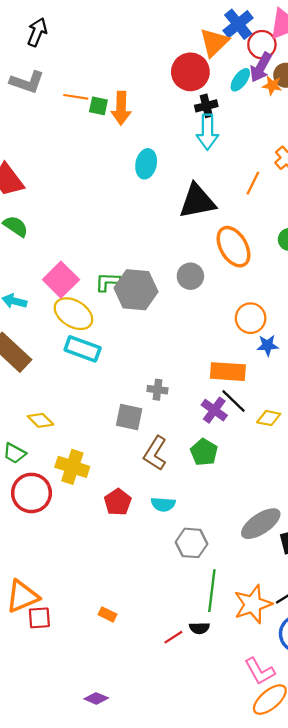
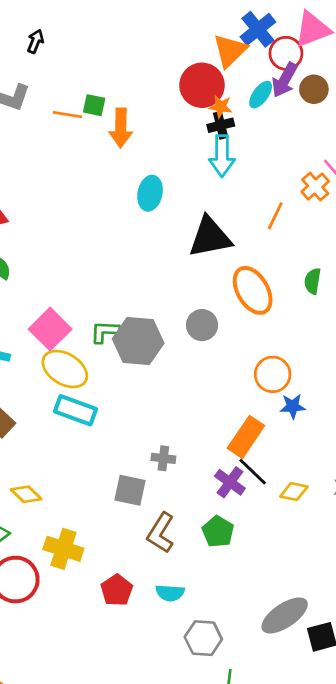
black arrow: (37, 32) -> (35, 41), moved, size x0.7
orange star: (272, 85) -> (221, 107), moved
green square: (98, 106) -> (94, 105), moved
orange rectangle: (228, 372) -> (246, 437), turned -60

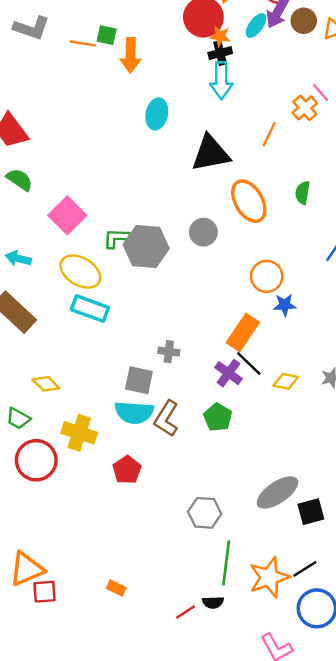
pink square: (50, 329) -> (67, 215), moved
cyan semicircle: (170, 593) -> (134, 412), moved, size x1.5

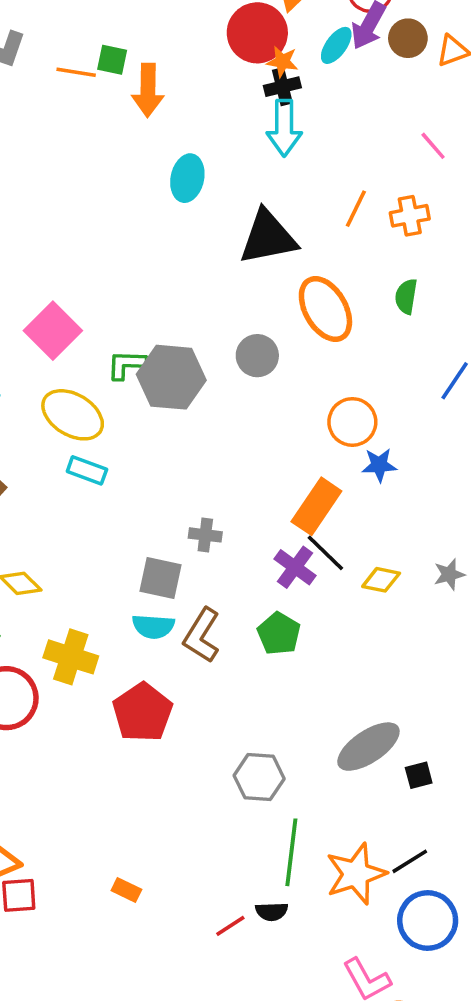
orange cross: (305, 108) -> (410, 216), moved, turned 30
cyan rectangle: (90, 309) -> (87, 470), size x0.7
cyan semicircle: (134, 412) -> (153, 626), size x0.7
red pentagon: (127, 470) -> (143, 712), size x1.4
black square: (311, 512) -> (419, 775), size x0.7

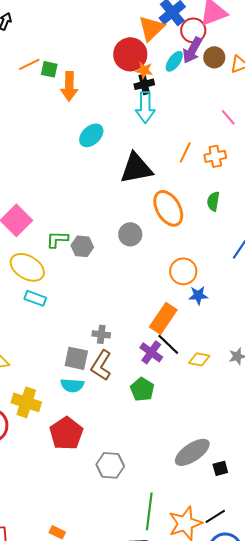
orange line: (76, 72) -> (29, 64), moved, turned -35
cyan ellipse: (187, 178) -> (91, 135), turned 35
gray hexagon: (171, 377) -> (82, 246), size x0.6
brown L-shape: (202, 635) -> (101, 365), moved
gray hexagon: (259, 777) -> (110, 465), moved

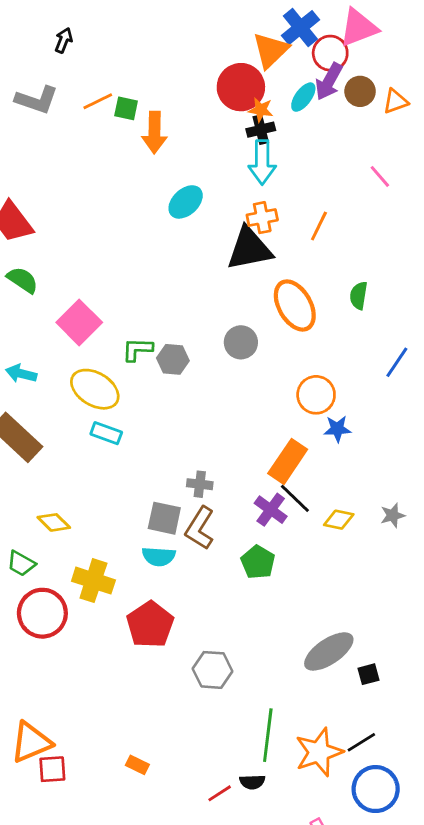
orange cross: (215, 156) -> (262, 218), moved

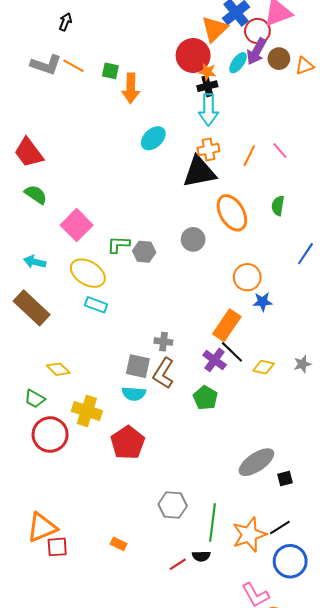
orange line: (98, 101) -> (74, 66), moved, turned 55
pink line: (380, 176) -> (280, 151), moved
gray hexagon: (213, 670) -> (173, 505), moved

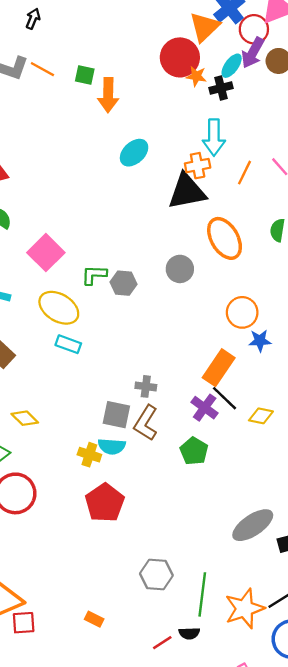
black cross: (207, 86) -> (221, 88), moved
cyan arrow: (208, 110) -> (214, 137), moved
yellow cross: (87, 411) -> (89, 455), moved, size x0.7

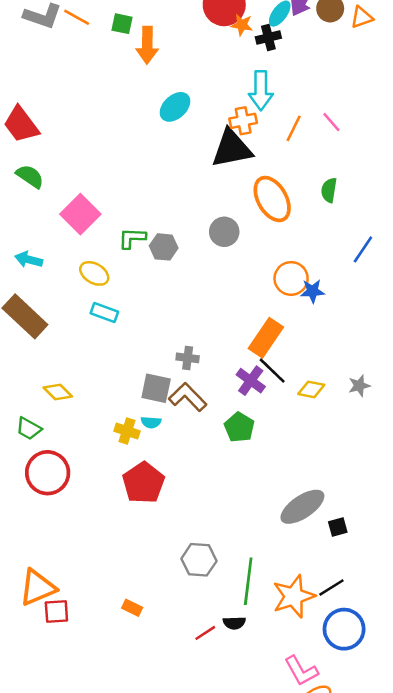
yellow ellipse: (59, 308) -> (94, 273), size x0.7
blue star: (260, 341) -> (313, 291), moved
brown L-shape: (146, 423) -> (188, 397), turned 104
cyan semicircle: (112, 446) -> (151, 422), size x0.7

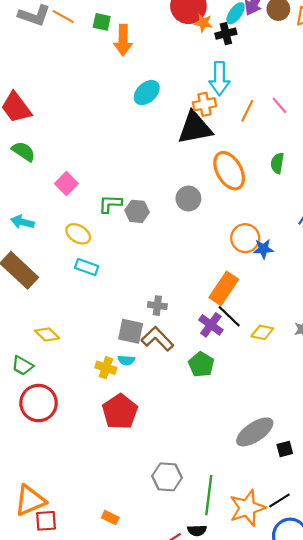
pink square: (80, 214) -> (66, 184), size x0.7

